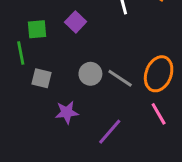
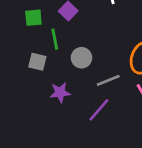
green line: (21, 53) -> (55, 39), moved
gray line: (120, 78) -> (108, 80), moved, turned -55

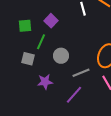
green line: (55, 39) -> (41, 42), turned 35

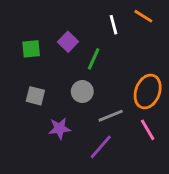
green line: (41, 42) -> (94, 59), moved

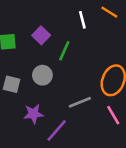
gray circle: (82, 92) -> (42, 75), moved
purple line: (101, 147) -> (57, 131), moved

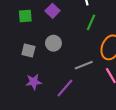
green line: (64, 51) -> (91, 22), moved
purple star: (33, 114) -> (34, 82), moved

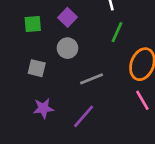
gray circle: (53, 43) -> (67, 48), moved
gray line: (84, 65) -> (92, 79), moved

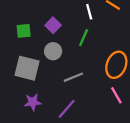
green line: (117, 32) -> (84, 38), moved
gray square: (37, 68) -> (27, 68), size x1.6

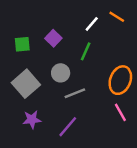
white line: (89, 12) -> (92, 24), turned 56
gray circle: (53, 51) -> (61, 73), moved
gray square: (27, 68) -> (26, 84), turned 35

